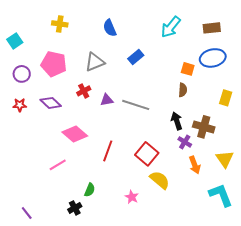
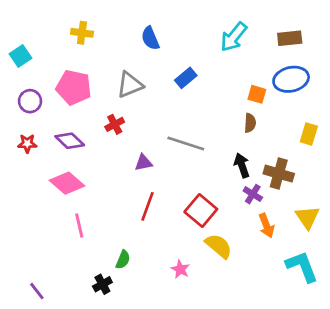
purple triangle: (107, 100) -> (143, 163), moved
pink diamond: (75, 134) -> (67, 183), moved
pink line: (58, 165) -> (79, 225), turned -72

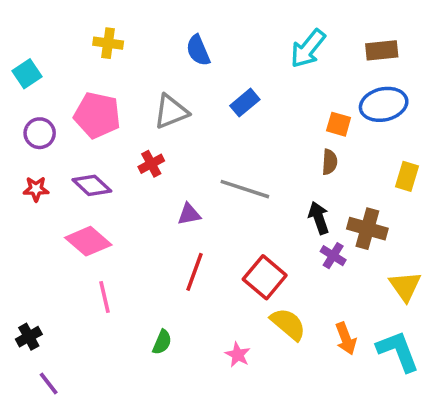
orange arrow: (266, 225) -> (346, 338), moved
black cross: (102, 284) -> (29, 337), moved

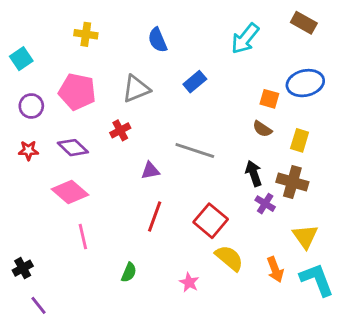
brown rectangle: (382, 50) -> (304, 23), moved, turned 35
brown semicircle: (330, 162) -> (262, 129), turned 120
yellow rectangle: (407, 176) -> (300, 140), moved
yellow triangle: (405, 286) -> (305, 237), moved

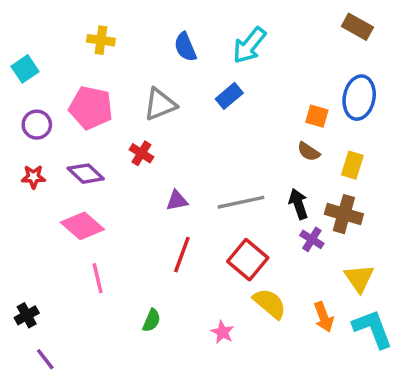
cyan arrow: (245, 39) -> (249, 45), moved
blue ellipse: (305, 83) -> (359, 98), turned -66
red cross: (120, 130) -> (141, 153), turned -30
gray line: (195, 150) -> (241, 202), moved, turned -30

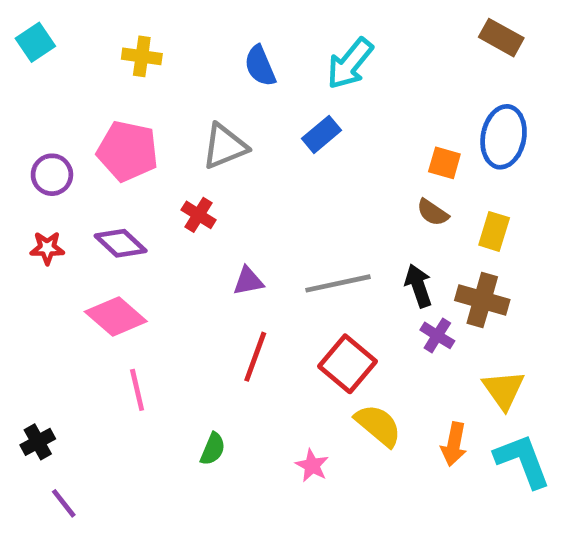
cyan square: (25, 69) -> (35, 42), moved
orange arrow: (324, 317) -> (454, 444), turned 32

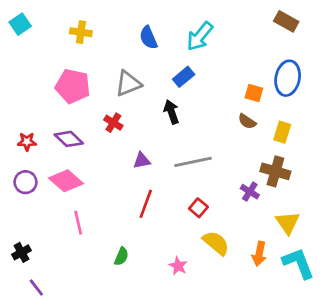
purple circle: (52, 175) -> (26, 182), moved
black arrow: (418, 286) -> (171, 112), moved
red square: (347, 364) -> (198, 208), size x0.6

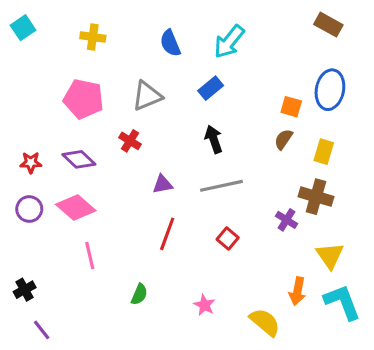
black arrow: (171, 112) -> (214, 139), moved
brown semicircle: (247, 121) -> (283, 139), turned 90
yellow semicircle: (216, 243) -> (265, 322), moved

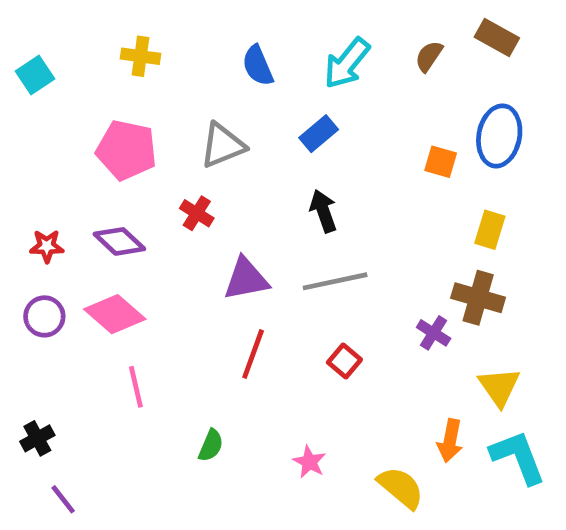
cyan square: (23, 28) -> (35, 75), moved
brown semicircle: (283, 139) -> (429, 56), moved
purple triangle: (163, 184) -> (246, 279), size x1.5

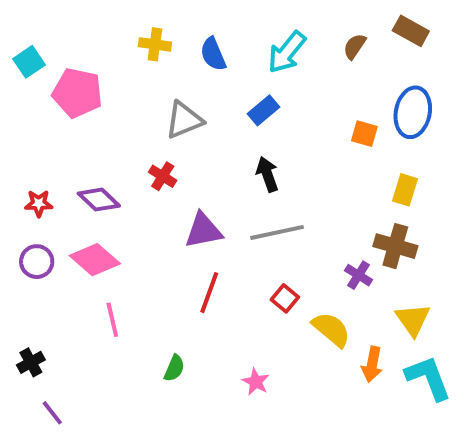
yellow cross: (141, 56) -> (155, 44), moved
pink pentagon: (126, 150) -> (77, 93), moved
yellow semicircle: (401, 488) -> (331, 329), moved

